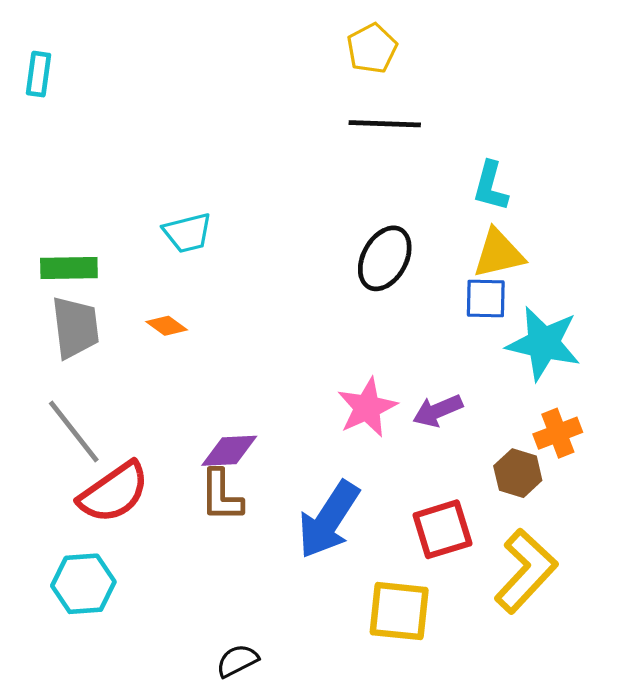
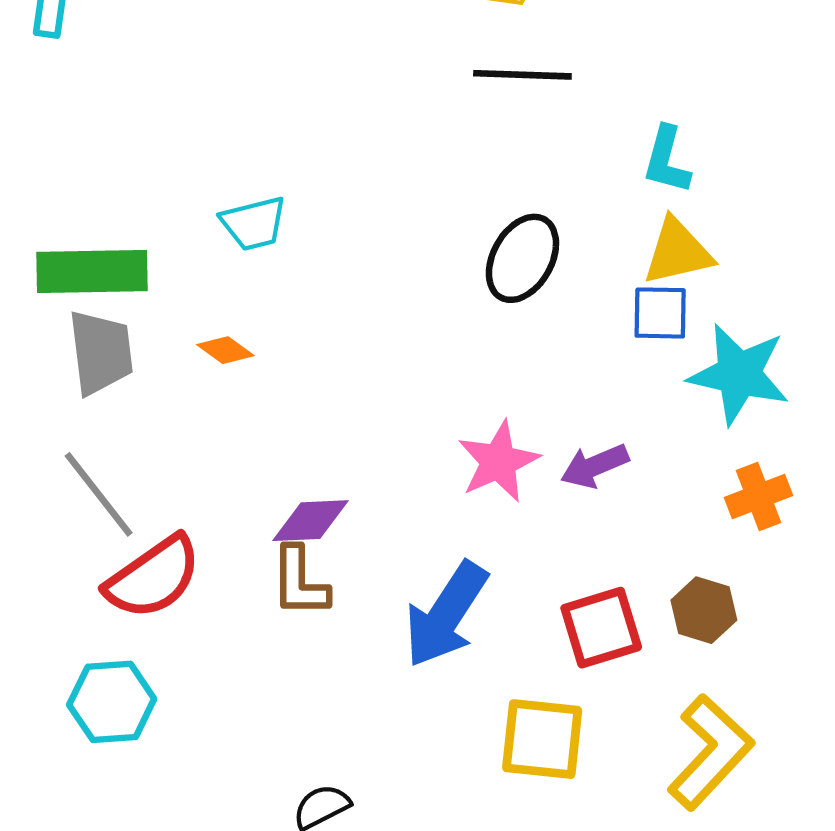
green rectangle: (69, 268) -> (92, 271), size x1.4
brown hexagon: (518, 473) -> (704, 610), moved
yellow L-shape: (526, 571) -> (710, 752), moved

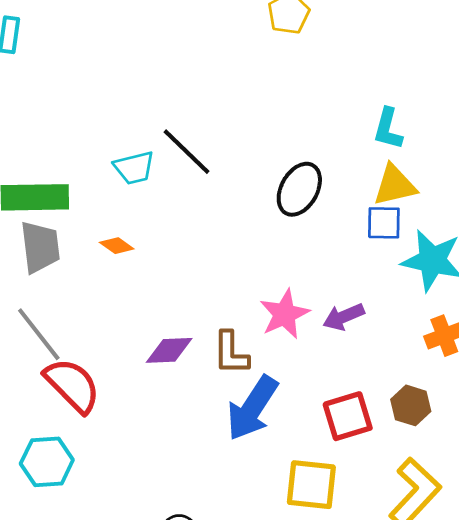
black line: (522, 75) -> (187, 152), moved, turned 42
red semicircle: (153, 577) -> (72, 385), turned -100
brown L-shape: (300, 582) -> (231, 353), moved

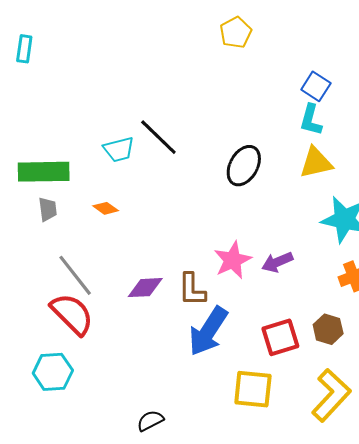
blue square: (384, 223) -> (316, 86), moved, turned 32
gray trapezoid: (40, 247) -> (48, 209), size x0.6
gray line: (39, 334) -> (75, 275), moved

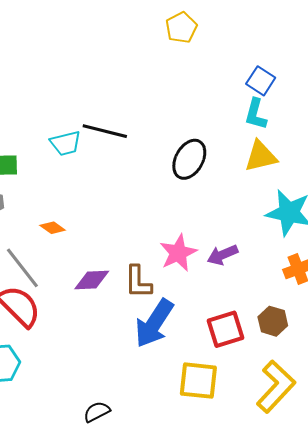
black line: (158, 137) -> (105, 131), turned -30
orange diamond: (106, 208) -> (53, 228), moved

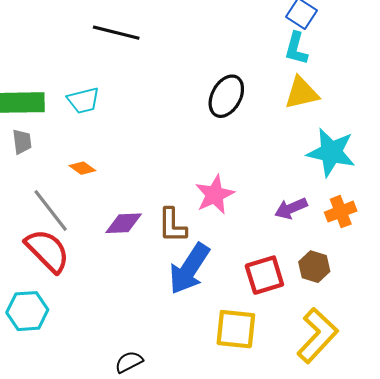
black line: (105, 131) -> (116, 33), moved
cyan trapezoid: (66, 143) -> (83, 100), moved
purple arrow: (222, 255) -> (291, 208), moved

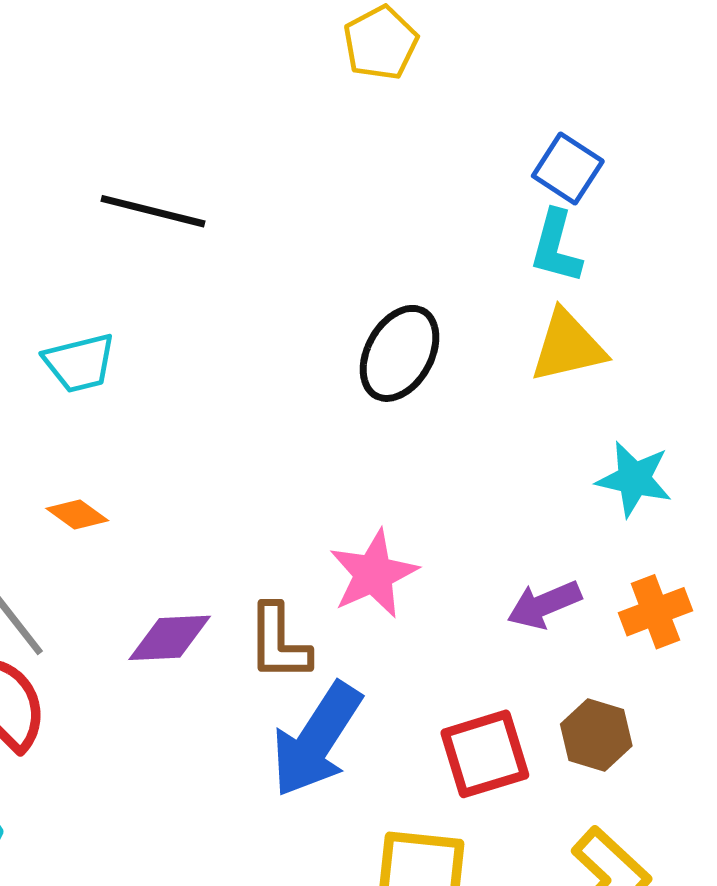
cyan star: (331, 152) -> (634, 479), size x0.7

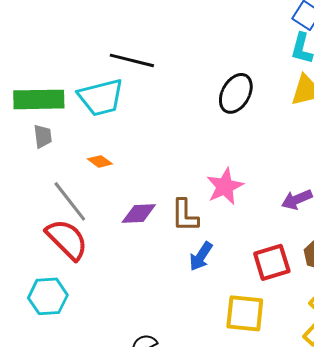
black line: (153, 211) -> (132, 60), moved
cyan trapezoid: (80, 363) -> (101, 97), size x1.5
blue arrow: (317, 740) -> (201, 256), size x0.6

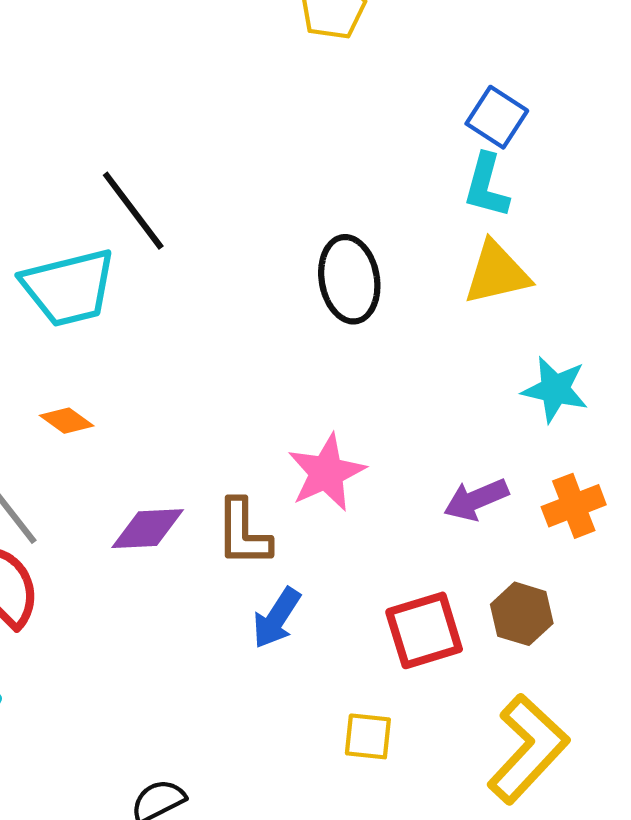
black line: (132, 60) -> (133, 211), turned 39
black ellipse: (236, 93) -> (349, 279), turned -39
yellow square: (245, 313) -> (368, 736), size x0.6

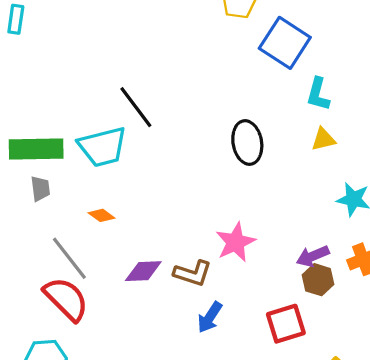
blue square: (497, 117) -> (285, 43), moved, size x1.6
yellow triangle: (497, 273) -> (323, 139), size x0.7
brown L-shape: (243, 533) -> (193, 273), turned -72
brown hexagon: (522, 614) -> (318, 280), moved

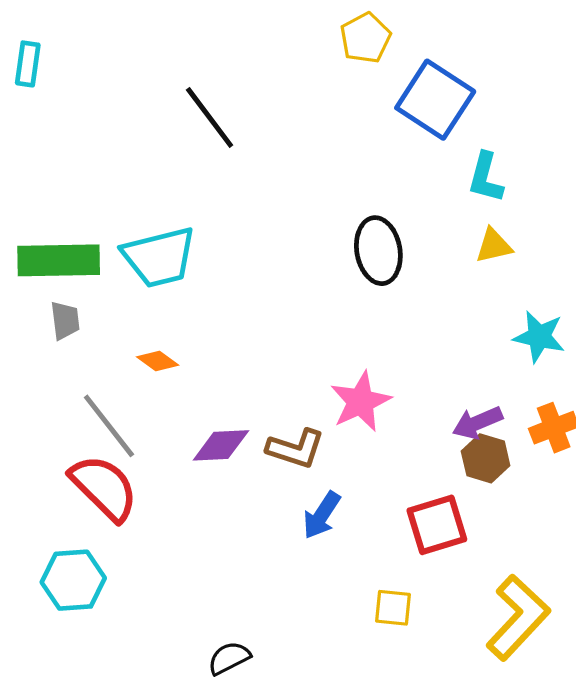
black line: (136, 107) -> (210, 118), moved

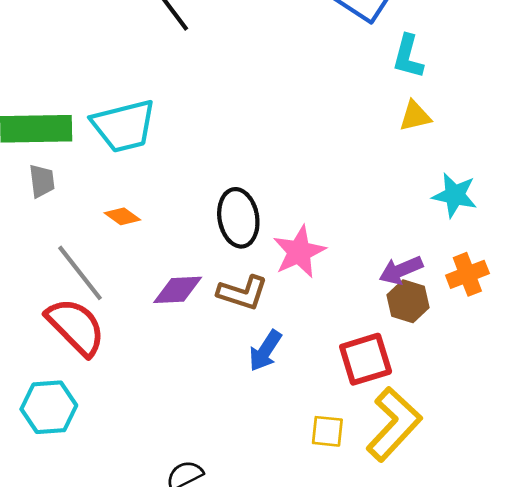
black ellipse: (378, 251) -> (238, 218), moved
yellow L-shape: (518, 617) -> (394, 424), moved

